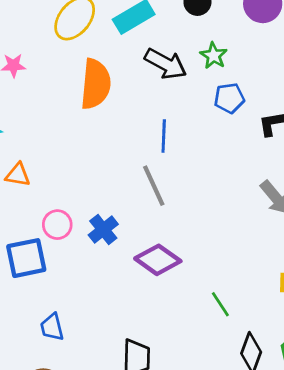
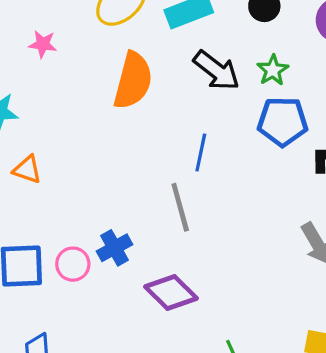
blue pentagon: (229, 98) -> (283, 122), size x1.4
pink circle: (57, 225) -> (73, 264), moved

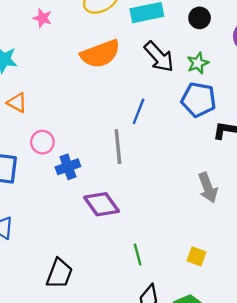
orange semicircle: (133, 81) -> (100, 54), turned 45
pink circle: (73, 264) -> (42, 142), moved

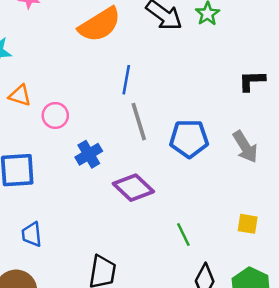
blue pentagon: (199, 100) -> (189, 139), moved
blue line: (139, 111) -> (126, 80), moved
pink circle: (42, 142) -> (55, 115), moved

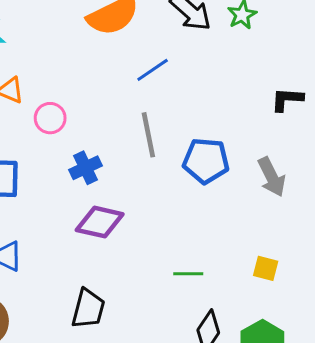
blue line: (126, 80) -> (153, 70), moved, turned 40
purple diamond: (133, 188) -> (100, 222), moved, turned -36
green line: (183, 235) -> (188, 274), turned -70

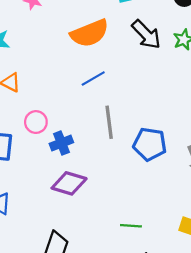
blue line: (153, 70) -> (93, 79), moved
pink circle: (50, 118) -> (36, 122), moved

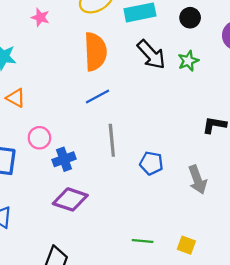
orange semicircle: (90, 33) -> (95, 52), turned -72
blue pentagon: (150, 144) -> (151, 163), size x0.7
green line: (131, 226) -> (143, 241), moved

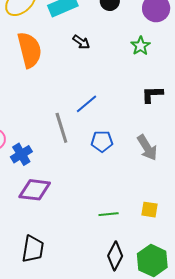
black arrow: (151, 55) -> (81, 42), size x0.6
green star: (188, 61) -> (140, 46), moved
blue line: (97, 97) -> (87, 104), moved

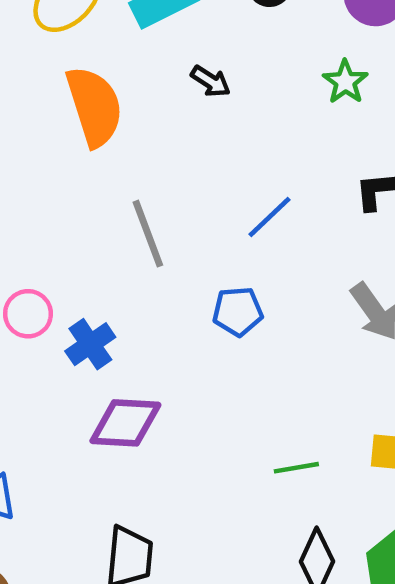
blue line: (87, 104) -> (270, 217), moved
gray line: (61, 128) -> (148, 234), moved
blue pentagon: (102, 141) -> (238, 311), moved

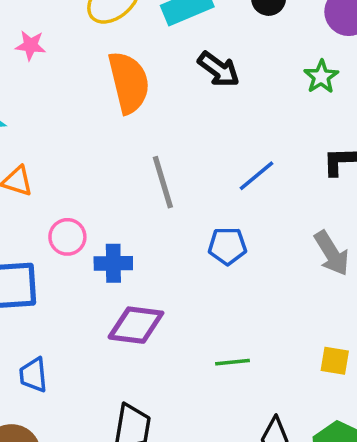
black arrow: (211, 81) -> (219, 69), size x1.4
blue cross: (90, 344) -> (113, 263), turned 30
green line: (296, 468) -> (233, 362), moved

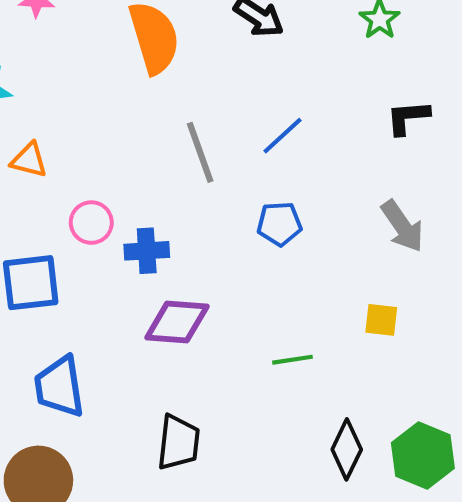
blue line: (256, 176) -> (283, 136), moved
yellow square: (335, 361) -> (381, 320), moved
blue trapezoid: (33, 375) -> (59, 387), size x1.5

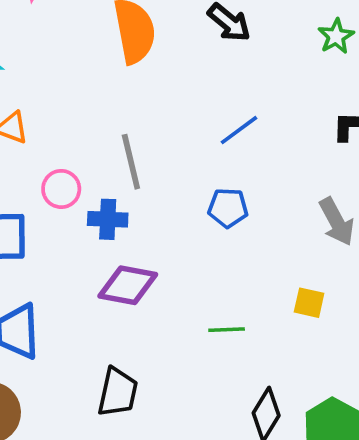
gray line: (200, 152) -> (131, 162), moved

